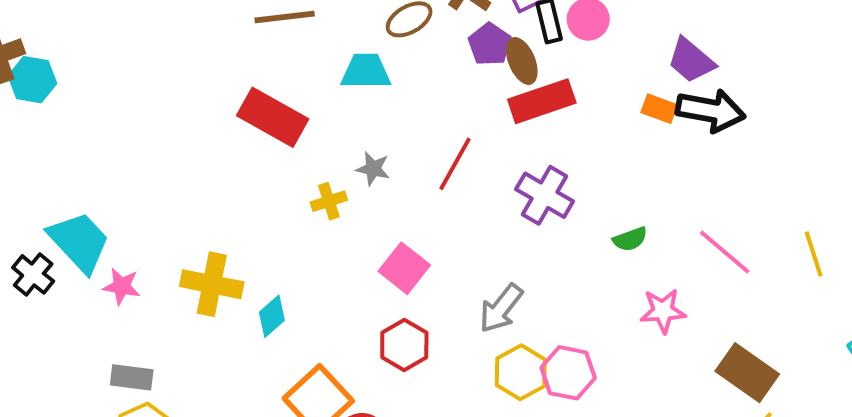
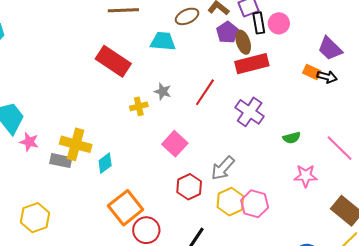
black arrow: (711, 111) -> (327, 77), moved, size x0.6
red hexagon: (404, 345) -> (189, 187), moved
gray rectangle: (132, 377) -> (61, 161), moved

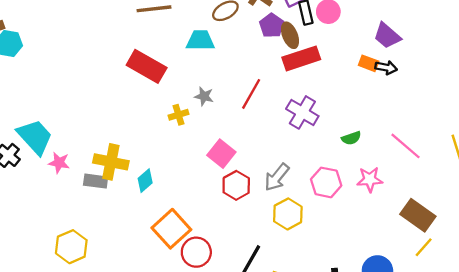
red hexagon: (189, 187) -> (236, 185), moved
pink hexagon: (255, 204) -> (326, 182), moved

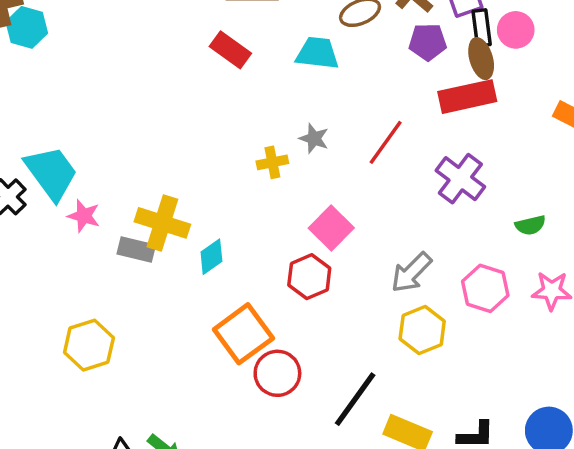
purple pentagon: (272, 26) -> (428, 42), turned 30
brown ellipse: (290, 35) -> (481, 59), moved
red rectangle: (147, 66) -> (230, 50), moved, size x0.7
red hexagon: (236, 185) -> (309, 277), moved

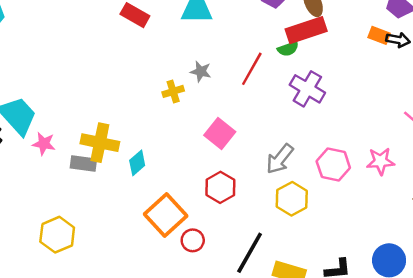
green semicircle: (530, 225) -> (288, 49), moved
red hexagon: (309, 277) -> (220, 187), moved
red circle: (277, 373) -> (193, 240), size x0.7

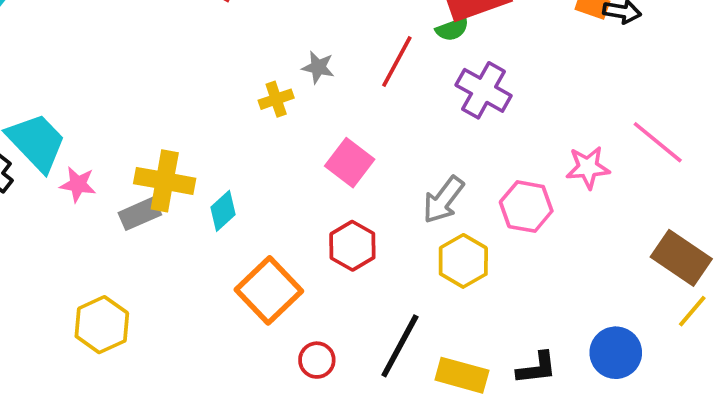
pink star: (381, 161) -> (588, 167), moved
gray rectangle: (83, 163) -> (140, 214), turned -30
red circle: (193, 240) -> (317, 360), moved

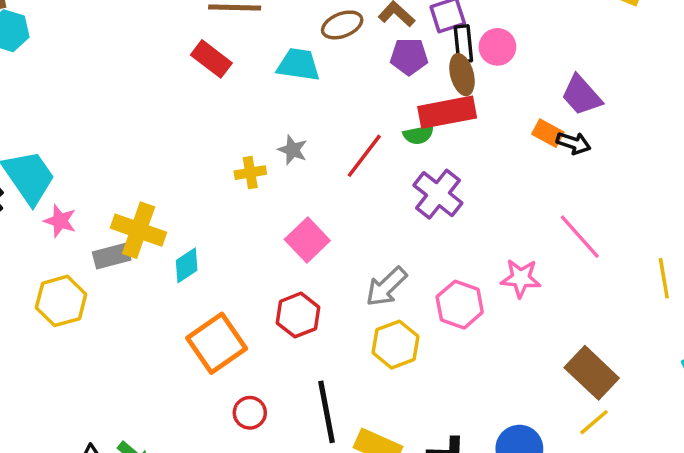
pink line: (658, 142) -> (580, 237), moved
yellow hexagon: (102, 325) -> (61, 301), moved
black line: (400, 346) -> (326, 412), turned -48

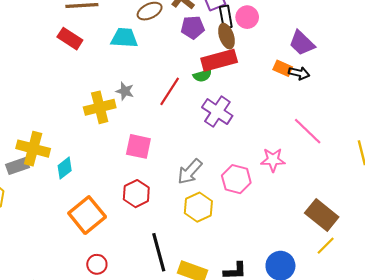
yellow cross: (250, 173) -> (100, 107), size x1.6
pink square: (307, 240) -> (138, 146), turned -30
red circle: (250, 413) -> (97, 264), moved

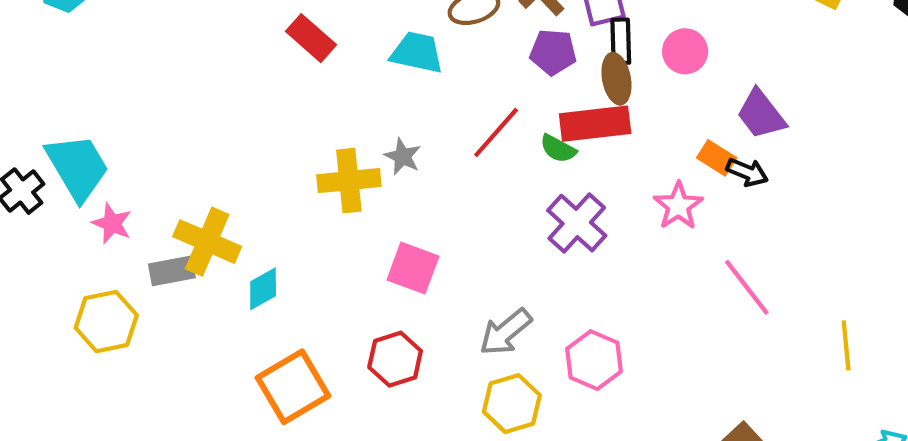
pink circle: (247, 17) -> (685, 51), moved
green semicircle: (202, 76) -> (558, 149), turned 36
red line: (170, 91) -> (496, 133), moved
pink star: (273, 160) -> (678, 206), moved, turned 30

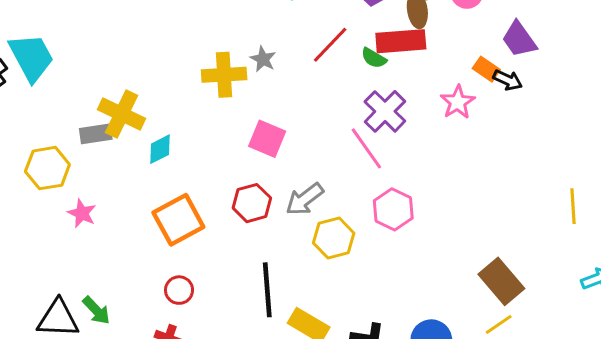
pink star: (112, 223) -> (82, 213), moved
pink line: (747, 287) -> (366, 148), moved
gray arrow: (506, 332) -> (305, 199), moved

